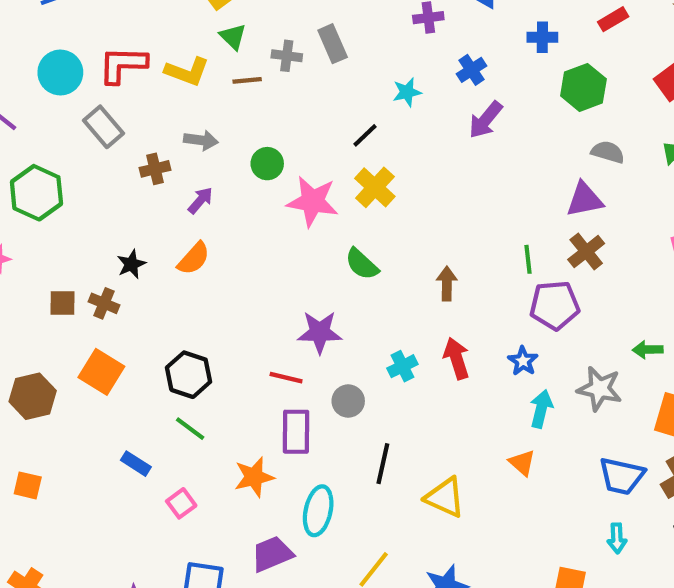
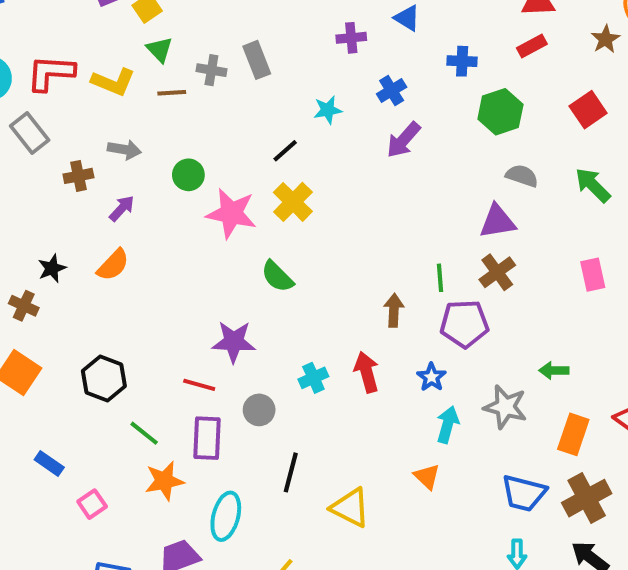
brown arrow: (447, 284) -> (394, 310), moved
green line: (190, 429) -> (144, 433), moved

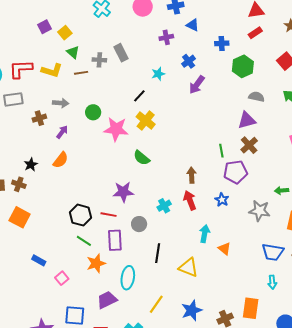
gray rectangle: (30, 133) -> (13, 99), turned -54
brown arrow: (394, 310) -> (192, 175), moved
black hexagon: (104, 378) -> (80, 215), moved
cyan arrow: (448, 425) -> (205, 234), moved

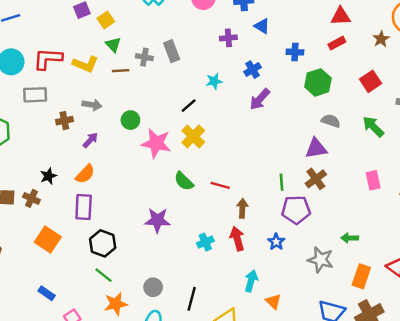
red line: (108, 215) -> (220, 185), moved
orange square: (20, 217) -> (48, 240), moved
gray circle: (139, 224) -> (153, 287), moved
purple rectangle: (115, 240) -> (84, 207), moved

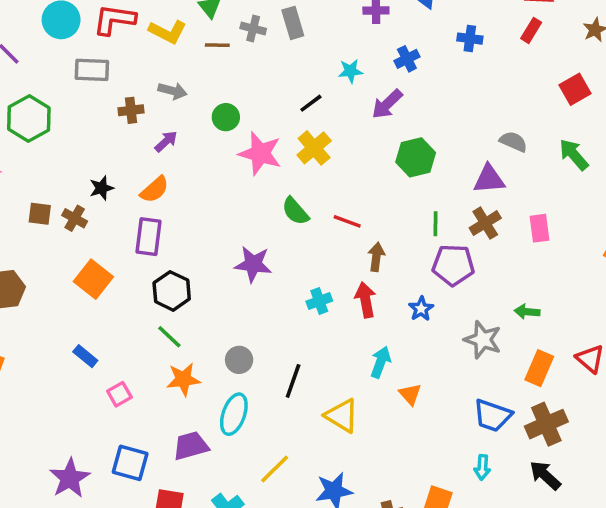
red rectangle: (337, 43) -> (531, 30), turned -35
green hexagon: (318, 82) -> (416, 157), moved
purple arrow: (260, 99) -> (387, 104), moved
pink rectangle: (373, 180) -> (539, 228), moved

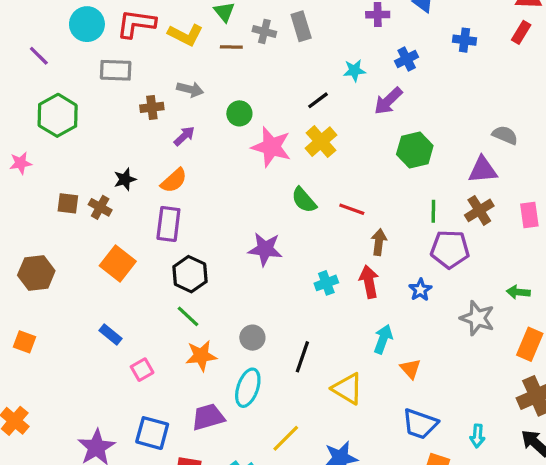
blue trapezoid: (492, 415) -> (420, 424), moved

